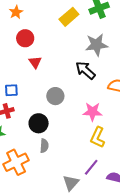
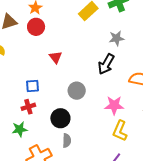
red circle: (25, 38) -> (36, 27), moved
gray star: (96, 45) -> (117, 38), size x0.7
black arrow: (85, 70) -> (106, 64), turned -100

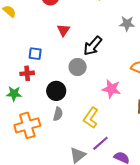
black arrow: (106, 64) -> (93, 46), moved
yellow L-shape: (120, 131) -> (91, 118), moved

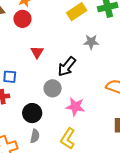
gray star: (127, 24) -> (91, 42), moved
pink star: (111, 89) -> (75, 107), moved

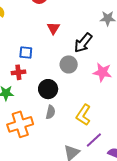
pink star: (75, 107) -> (102, 72), moved

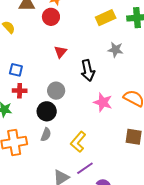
black arrow: (83, 43) -> (88, 70), turned -60
blue square: (26, 53) -> (16, 70), moved
gray circle: (69, 64) -> (56, 91), moved

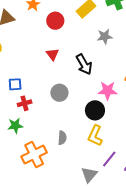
red circle: (51, 17) -> (55, 21), moved
black circle: (47, 111) -> (95, 110), moved

